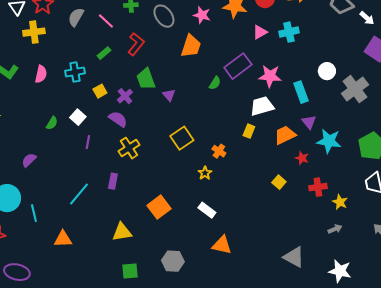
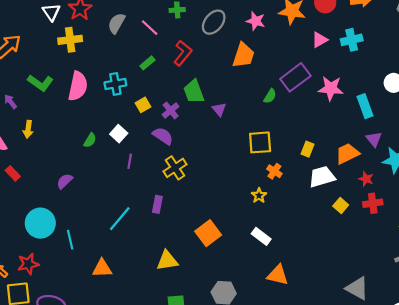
gray ellipse: (164, 16) -> (214, 22), turned 75
pink semicircle: (41, 74) -> (78, 86), size x1.5
white trapezoid: (262, 106) -> (322, 177), moved
yellow square: (182, 138) -> (260, 142), moved, turned 30
red cross: (318, 187) -> (373, 203), moved

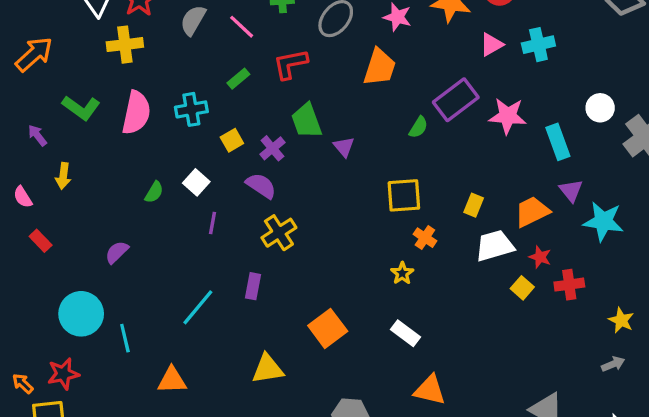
red L-shape: (183, 53) -> (290, 64), turned -140
red star: (366, 179) -> (540, 257), moved

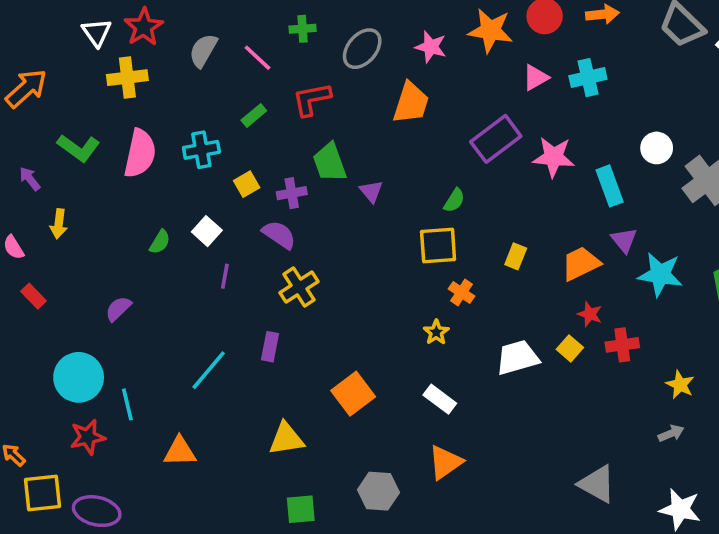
green semicircle: (418, 127) -> (454, 200), moved
purple cross: (272, 148) -> (292, 193), turned 30
white trapezoid: (495, 246) -> (518, 358), moved
red star: (63, 374) -> (88, 437), moved
orange triangle: (430, 390) -> (445, 462), moved, turned -48

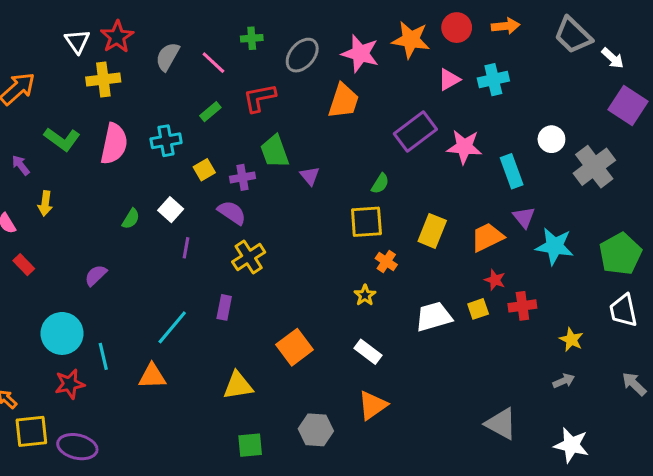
pink star: (431, 47) -> (360, 54), size x1.4
yellow rectangle: (516, 256) -> (432, 231), size x1.5
yellow square: (570, 348) -> (478, 309), turned 30
orange triangle: (180, 451) -> (152, 376), moved

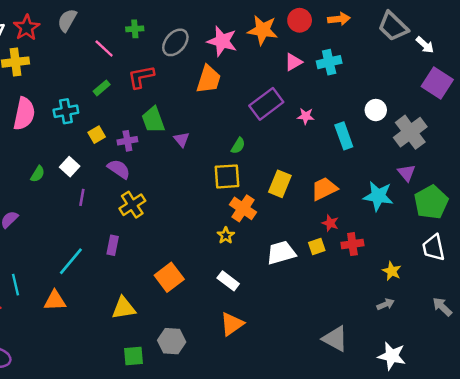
gray semicircle: (168, 57) -> (67, 20), moved
pink star: (464, 147) -> (306, 116), size x0.6
purple triangle: (524, 217) -> (407, 173), moved
orange cross: (386, 262) -> (243, 208), size x1.5
gray hexagon: (316, 430) -> (172, 341), moved

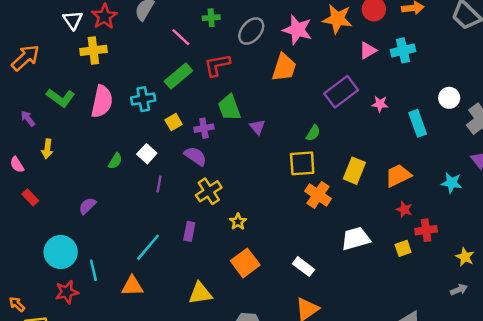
green rectangle: (102, 88) -> (178, 76), size x1.6
cyan star: (378, 196) -> (452, 183), size x0.7
yellow star: (226, 235) -> (238, 222), moved
yellow square: (317, 247) -> (403, 248), moved

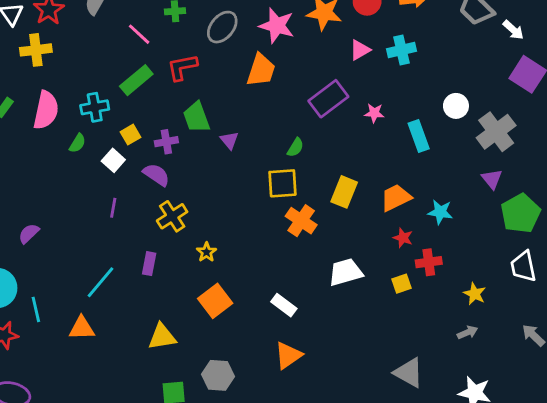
white square: (147, 154) -> (113, 160), moved
green semicircle: (115, 161) -> (77, 143), moved
cyan star: (452, 183) -> (440, 212), moved

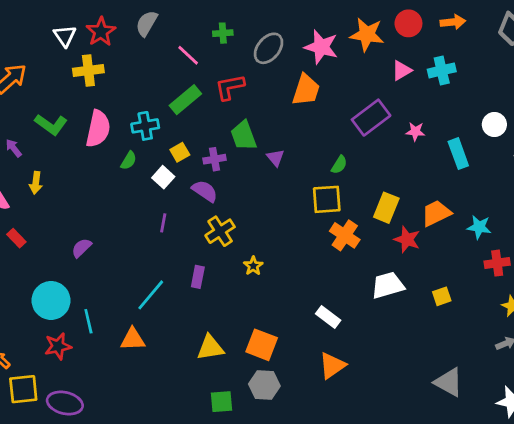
red star: (403, 238) -> (407, 240), moved, size x1.4
red cross: (429, 262) -> (497, 263), moved
orange square: (215, 301) -> (262, 345), moved, turned -32

